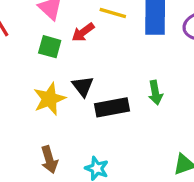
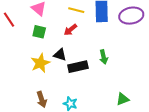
red arrow: (83, 32) -> (70, 30), moved
black triangle: (83, 86) -> (60, 55), turned -32

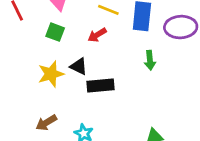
green arrow: (104, 57) -> (150, 60), moved
brown arrow: (42, 99) -> (46, 123), turned 70

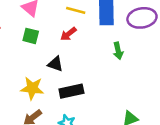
yellow star: (51, 74) -> (32, 88), moved, turned 30
black rectangle: (101, 86) -> (71, 91), moved

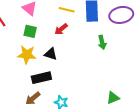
yellow star: (32, 88) -> (27, 55), moved
black rectangle: (71, 91) -> (41, 78), moved

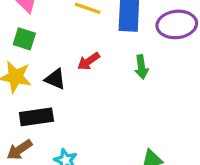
red arrow: (61, 29) -> (89, 61), moved

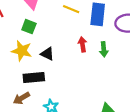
red arrow: (89, 61) -> (83, 44), moved, turned 112

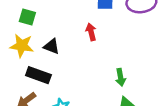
green arrow: (104, 49) -> (120, 77), moved
black rectangle: (34, 78) -> (38, 75), turned 30

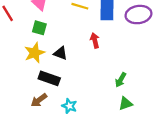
yellow star: (22, 46) -> (35, 53), turned -30
green arrow: (120, 77) -> (121, 80), turned 40

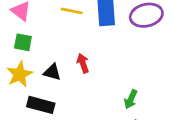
red arrow: (95, 40) -> (83, 63), moved

